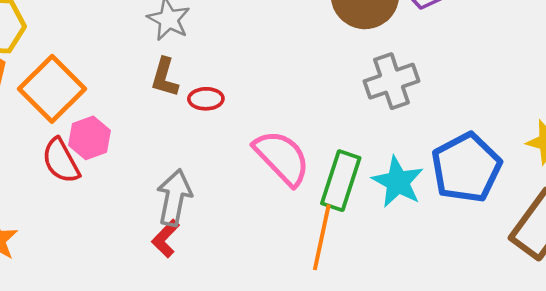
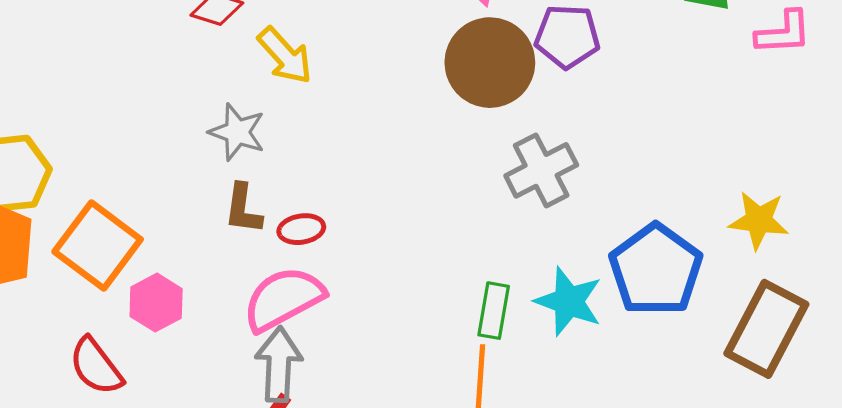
pink semicircle: (282, 158) -> (283, 299), moved, turned -66
red semicircle: (61, 161) -> (96, 366), moved
green rectangle: (341, 181) -> (494, 311), size x0.7

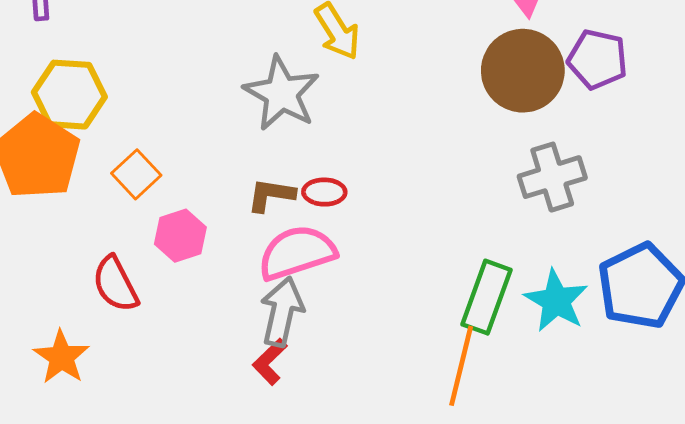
gray star: (237, 132) -> (282, 93), size x1.4
brown L-shape: (243, 209) -> (271, 195), moved, turned 81
orange square: (98, 246) -> (136, 174), size x0.6
green rectangle: (494, 311) -> (486, 297), size x1.4

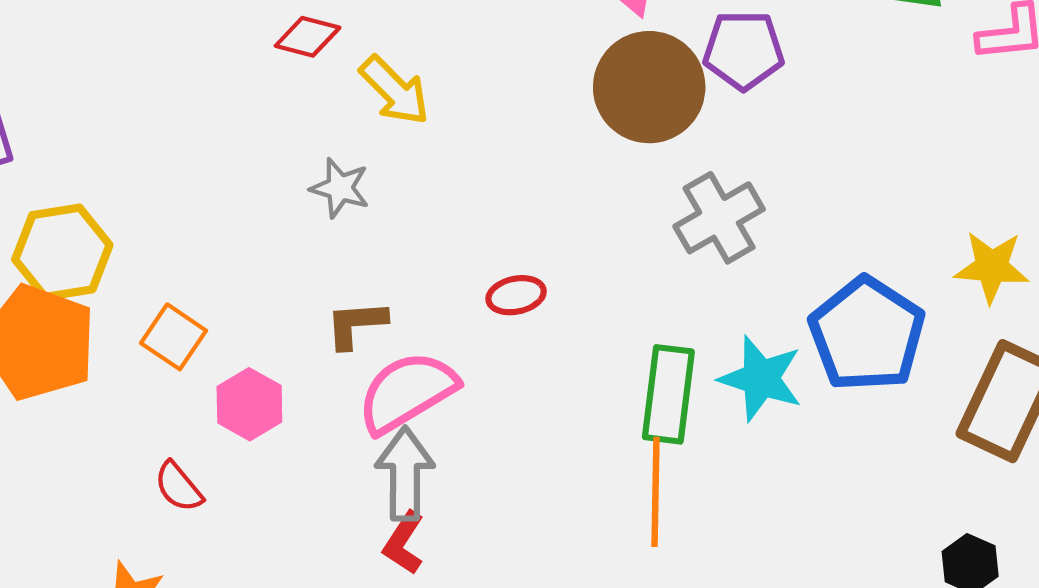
gray star: (282, 93) -> (340, 188), size x0.6
red ellipse: (324, 192) -> (516, 295), moved
red semicircle: (115, 284) -> (179, 487), size x0.7

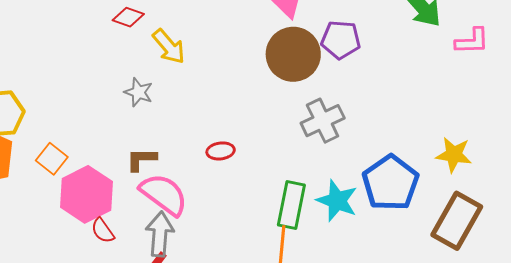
pink semicircle: (407, 392) -> (164, 194), turned 63
pink hexagon: (249, 404) -> (86, 194), size x1.6
red semicircle: (179, 487) -> (103, 231), moved

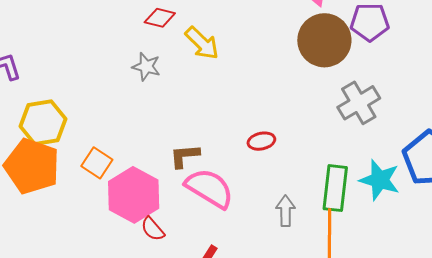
gray star: (139, 92) -> (146, 67), moved
gray arrow: (160, 234) -> (285, 211), moved, size x0.7

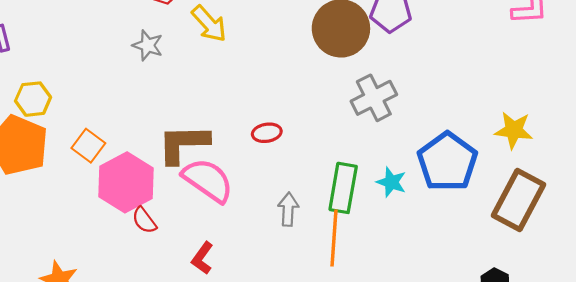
yellow hexagon: (43, 123) -> (33, 99), size x0.7
brown L-shape: (185, 156) -> (183, 144), size x1.6
cyan star: (380, 180) -> (391, 182), size x0.7

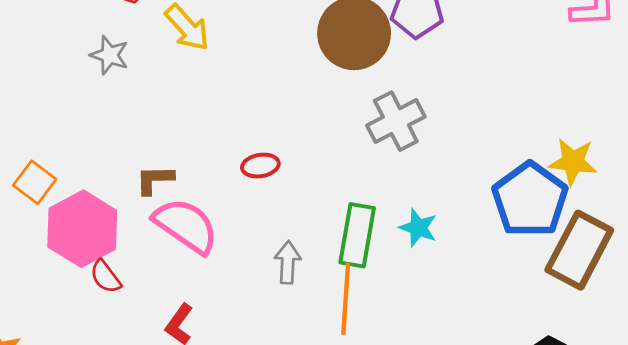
brown L-shape: (183, 144) -> (155, 180), size x0.6
blue pentagon: (447, 162) -> (530, 200), moved

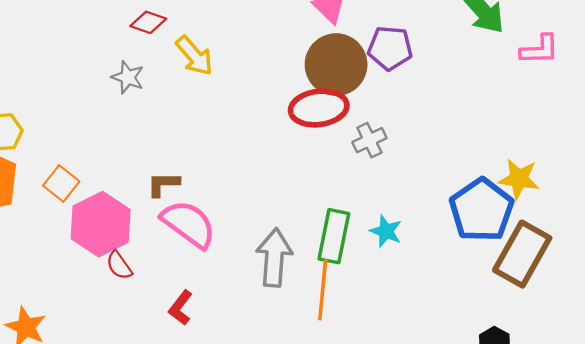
gray cross: (396, 121) -> (369, 140), size x0.7
red ellipse: (260, 166) -> (319, 108), moved, size x1.8
gray arrow: (288, 262) -> (274, 258), size x1.6

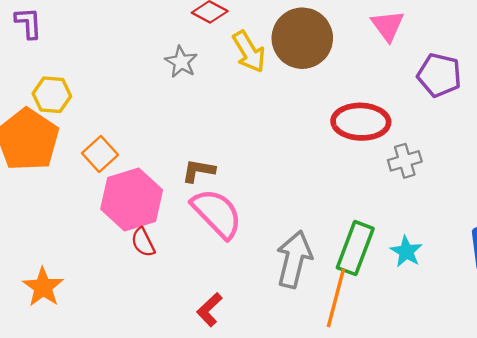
brown circle: (336, 65) -> (302, 38), moved
red L-shape: (181, 308) -> (209, 310), moved

